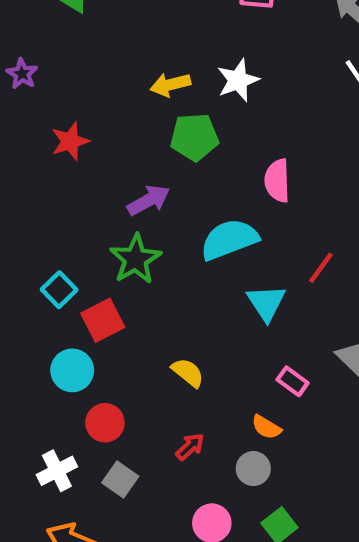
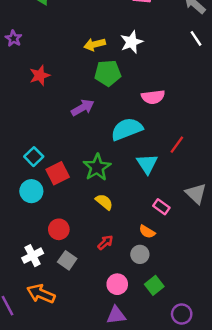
pink semicircle: (277, 181) -> (153, 97), turned -95
green star: (135, 259) -> (97, 167), moved
cyan circle: (72, 370) -> (31, 191), moved

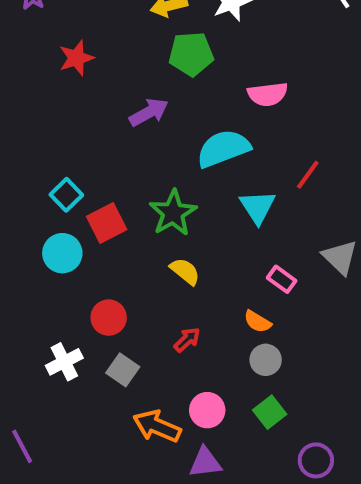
gray circle: (140, 254) -> (266, 360), moved
orange arrow: (41, 294) -> (157, 426), moved

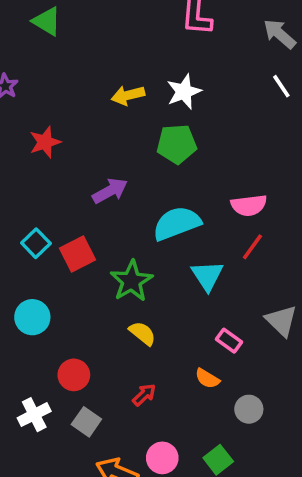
green pentagon: (191, 54) -> (177, 144), moved
pink semicircle: (268, 94) -> (249, 205), moved
cyan square: (66, 195) -> (36, 243), moved
red square: (107, 223) -> (77, 254), moved
gray circle: (266, 360) -> (249, 409), moved

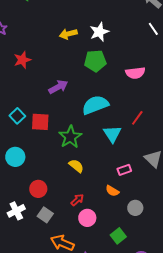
pink semicircle: (249, 205) -> (135, 73), moved
red square: (77, 254) -> (40, 122), turned 30
pink rectangle: (229, 341) -> (124, 170), turned -56
pink circle: (162, 458) -> (87, 218), moved

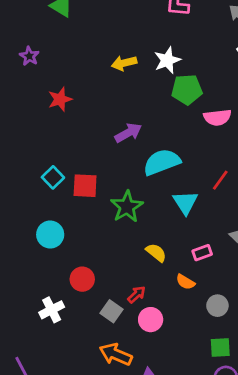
green pentagon: (95, 61) -> (187, 90), moved
purple arrow: (58, 87) -> (128, 133), moved
yellow semicircle: (76, 166) -> (156, 253), moved
gray square: (45, 215) -> (112, 311), moved
green square: (118, 236) -> (220, 347), moved, turned 35

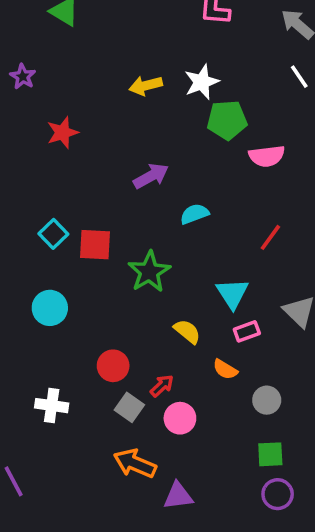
cyan semicircle: (162, 162) -> (194, 214), size x0.6
cyan triangle: (185, 202) -> (232, 293), moved
red circle: (82, 279) -> (113, 366), moved
white cross: (52, 310) -> (52, 406), turned 35

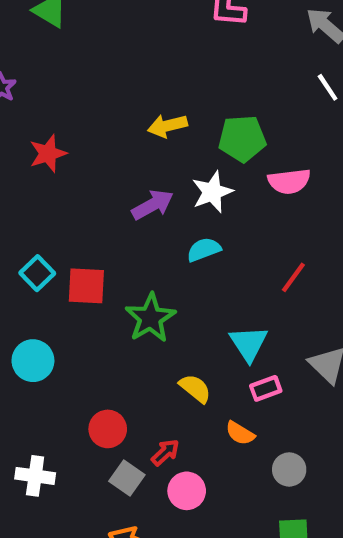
white star: (202, 82) -> (212, 192), moved
yellow arrow: (146, 86) -> (167, 126), moved

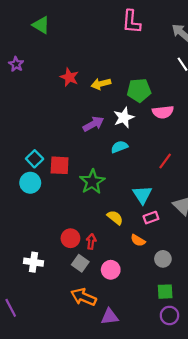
red star: (48, 154) -> (69, 77), moved, turned -30
cyan circle: (33, 361) -> (30, 183), moved
red arrow: (165, 452) -> (91, 241), moved, turned -40

